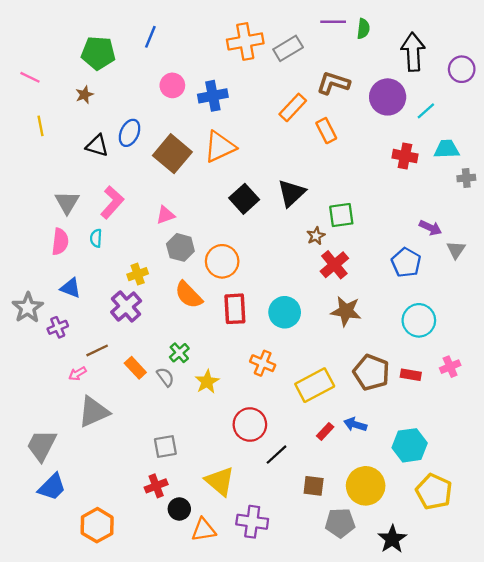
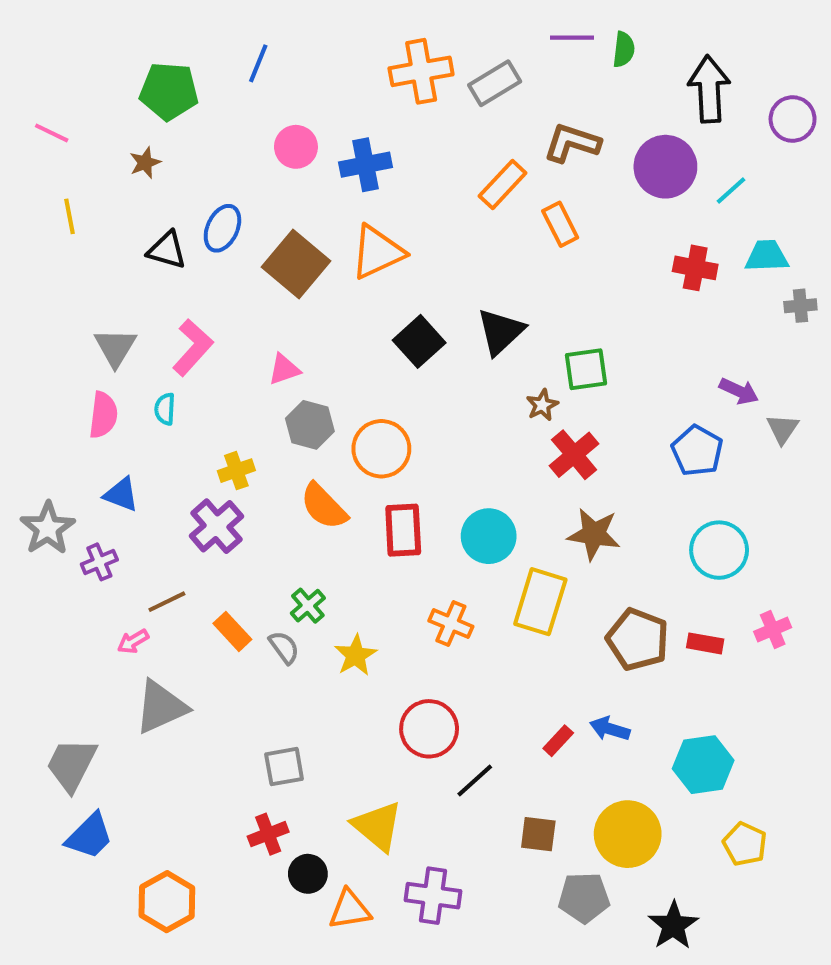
yellow rectangle: (315, 385) -> (540, 602), moved, turned -45
yellow pentagon: (434, 492) -> (745, 844), size x0.7

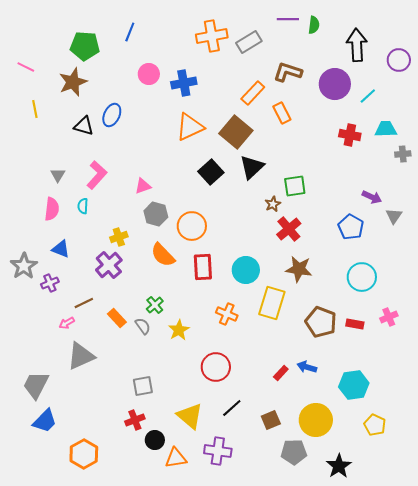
brown star: (145, 163) -> (73, 82), size x1.8
brown square: (296, 264) -> (236, 132), moved
gray triangle: (115, 347) -> (58, 175), size x0.7
black line: (475, 780) -> (232, 408), moved
brown square: (538, 834) -> (271, 420), turned -30

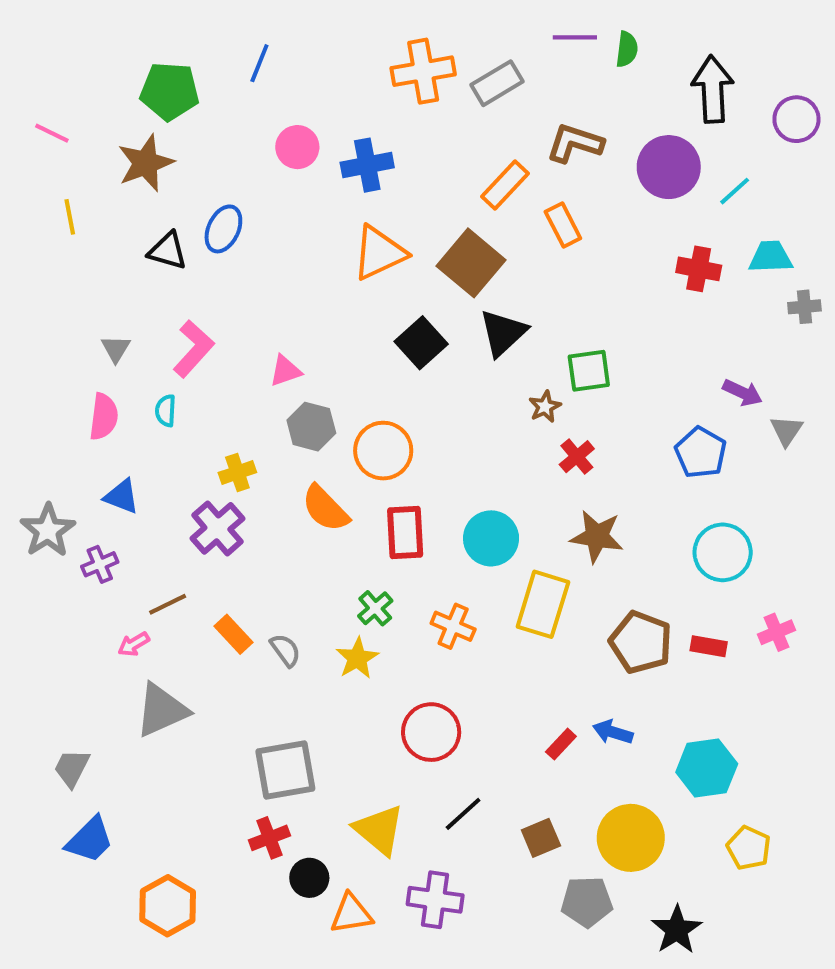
red cross: (289, 229) -> (577, 457), size x0.7
green cross: (155, 305) -> (375, 608), moved
gray trapezoid: (36, 385) -> (72, 768), size x0.7
gray square: (143, 386) -> (285, 770), size x1.5

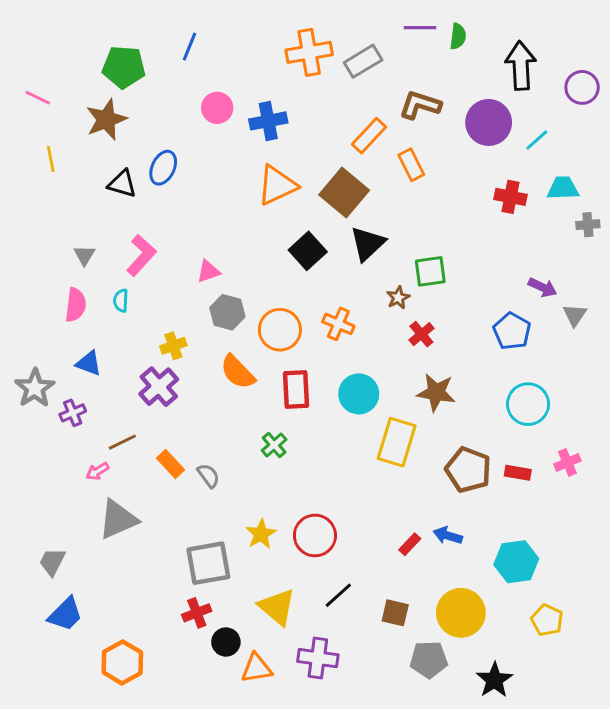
orange cross: (453, 626) -> (338, 324), moved
yellow star: (357, 658) -> (261, 534), moved
brown square: (541, 838) -> (395, 613), turned 36

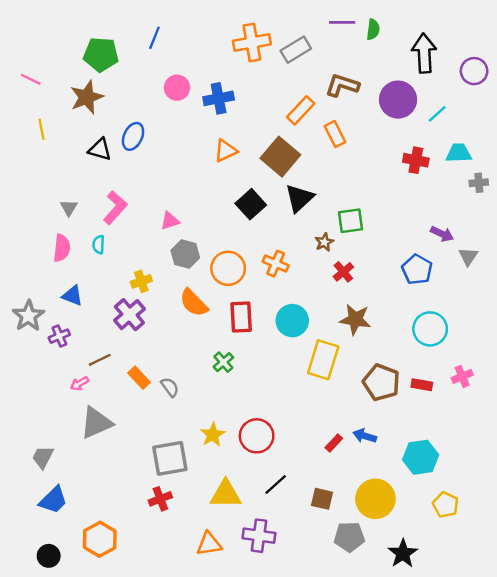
orange triangle: (277, 185) -> (226, 151), size x0.7
yellow triangle: (277, 607) -> (226, 494), turned -40
black circle: (226, 642) -> (49, 556), moved

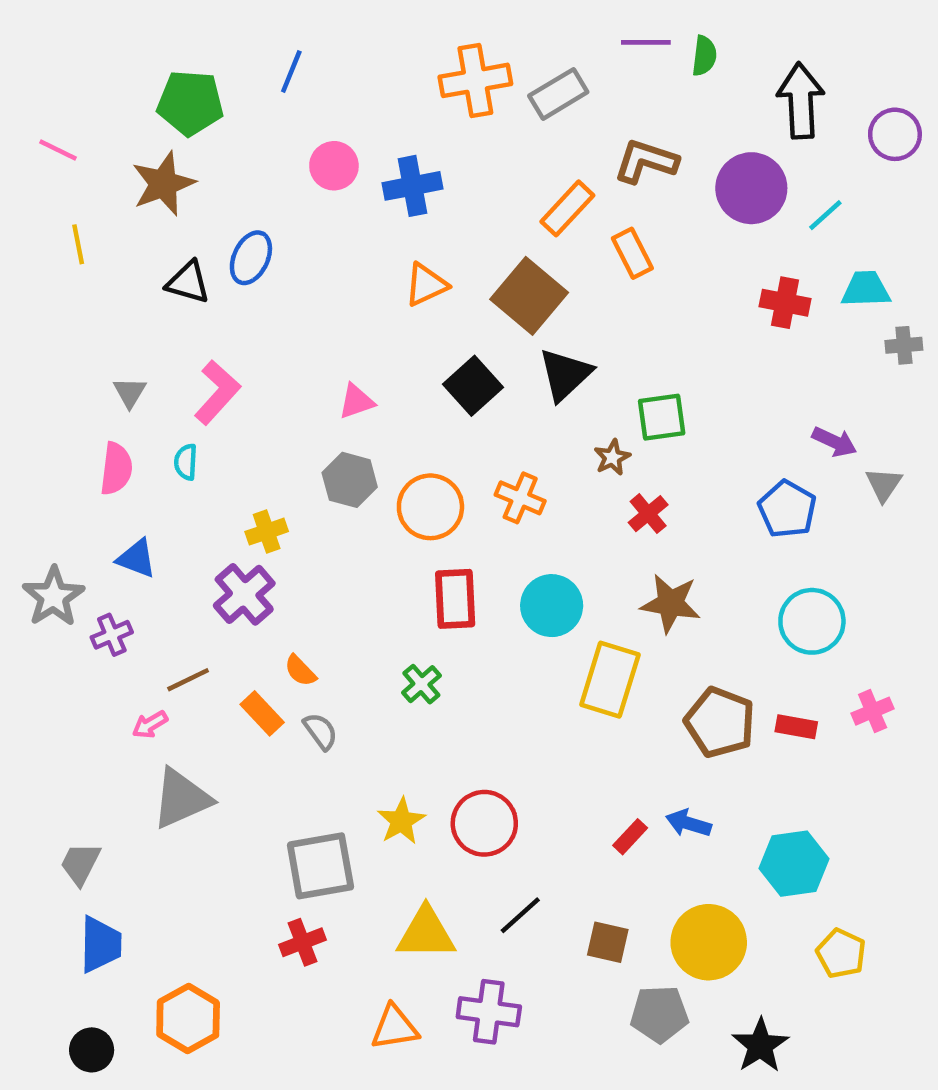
pink triangle: (170, 221) -> (356, 401), moved
orange semicircle: (194, 303) -> (300, 671), moved, size x0.6
blue trapezoid: (53, 500) -> (101, 944), turned -44

